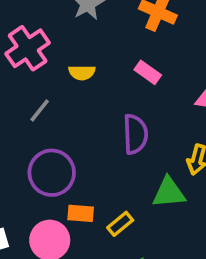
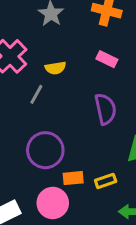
gray line: (40, 110) -> (36, 94), moved
yellow rectangle: (120, 224) -> (106, 181), turned 30

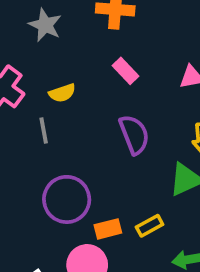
pink rectangle: (107, 59) -> (126, 71), turned 30
gray line: (36, 94) -> (44, 131), turned -30

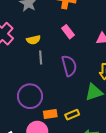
gray line: (44, 131) -> (41, 57), moved

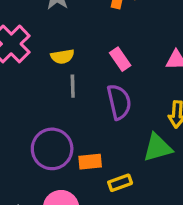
pink rectangle: (68, 32) -> (120, 59), moved
orange rectangle: (50, 114) -> (90, 162), moved

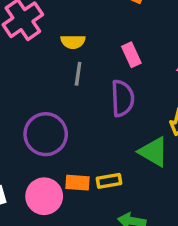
green triangle: (158, 148) -> (154, 152), turned 36
orange rectangle: (90, 162) -> (78, 183), moved

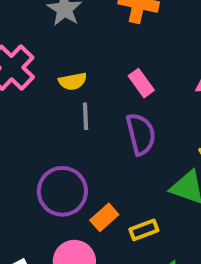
orange rectangle: (78, 183) -> (104, 217), moved, turned -35

